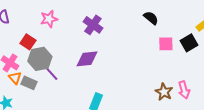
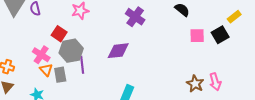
purple cross: (93, 25) -> (135, 17), moved
purple line: (51, 73) -> (82, 65), turned 36
gray rectangle: (29, 83) -> (60, 75), turned 56

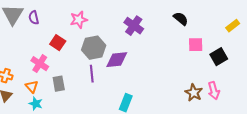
black square: (220, 35) -> (219, 57), moved
gray hexagon: (71, 51) -> (94, 48), moved
purple line: (82, 65) -> (92, 74), moved
orange triangle: (46, 70) -> (32, 87), moved

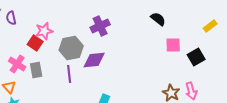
pink star: (79, 20) -> (44, 31), moved
purple cross: (134, 26) -> (100, 26), moved, turned 30
gray rectangle: (59, 84) -> (36, 70), moved

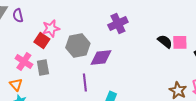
black semicircle: (158, 19) -> (165, 41), moved
purple cross: (100, 26) -> (118, 23), moved
purple line: (69, 74) -> (85, 82), moved

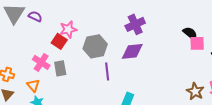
purple semicircle: (18, 15) -> (35, 16), turned 128
black semicircle: (165, 41) -> (190, 33), moved
purple diamond: (101, 57) -> (132, 51), moved
purple line: (85, 82) -> (107, 71), moved

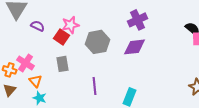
purple semicircle: (35, 16) -> (38, 26), moved
pink cross: (41, 62) -> (26, 63), moved
purple line: (107, 71) -> (95, 86), moved

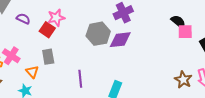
gray hexagon: (98, 42) -> (98, 34), moved
orange triangle: (36, 81) -> (32, 72), moved

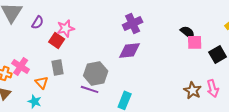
purple semicircle: (23, 19) -> (38, 22), moved, turned 96
gray hexagon: (98, 34) -> (96, 73), moved
purple line: (80, 79) -> (90, 89), turned -66

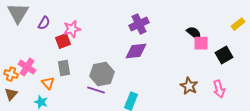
red square: (57, 40) -> (63, 41), turned 35
brown star: (193, 90) -> (189, 86), moved

